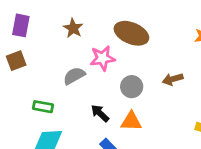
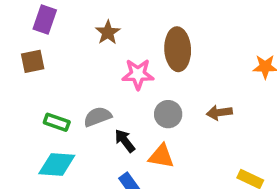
brown ellipse: (131, 33) -> (178, 49), turned 56
gray semicircle: (74, 76) -> (97, 117), moved

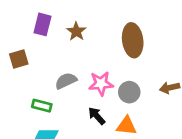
purple rectangle: (45, 19) -> (43, 24), moved
pink star: (138, 74) -> (101, 84), moved
gray semicircle: (97, 117) -> (66, 81), moved

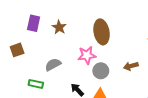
pink star: (101, 84) -> (87, 55), moved

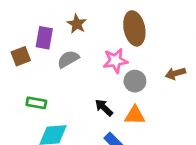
purple rectangle: (34, 23) -> (44, 38), moved
gray semicircle: (53, 65) -> (68, 59), moved
green rectangle: (36, 84) -> (36, 103), moved

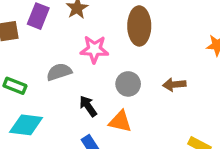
gray semicircle: (68, 59) -> (59, 72), moved
pink star: (115, 61) -> (94, 49), moved

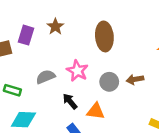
pink star: (94, 49) -> (77, 71), moved, turned 30
gray circle: (128, 84) -> (109, 82), moved

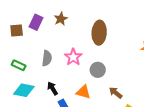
gray semicircle: (46, 77) -> (47, 58), turned 112
brown arrow: (135, 79) -> (116, 93), moved, turned 40
black arrow: (70, 101) -> (53, 88), moved

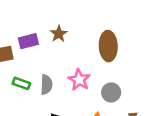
purple rectangle: (36, 22) -> (28, 41), turned 56
green rectangle: (19, 65) -> (21, 83), moved

